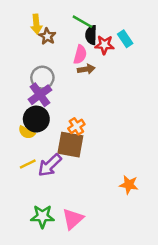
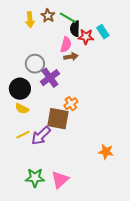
brown star: (47, 36) -> (48, 16), moved
purple cross: (40, 95) -> (50, 78), moved
black circle: (36, 119) -> (20, 89), moved
orange cross: (76, 126) -> (71, 104), moved

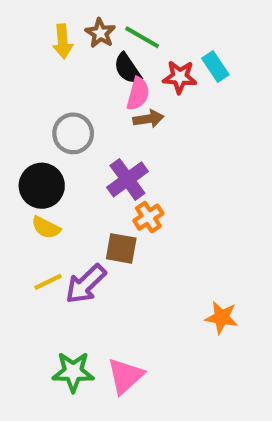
black semicircle: (75, 29) -> (127, 69), moved, turned -35
purple cross: (50, 78) -> (127, 179), moved
brown square: (58, 119) -> (121, 248), size x0.7

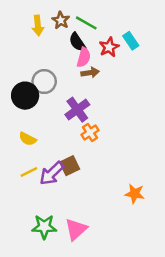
red star: (180, 77) -> (109, 47), turned -30
black circle: (42, 186) -> (25, 96), moved
brown square: (121, 248) -> (70, 166), moved, turned -36

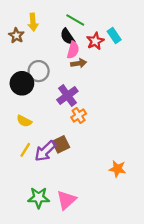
brown star: (61, 20) -> (16, 36), moved
yellow line: (29, 172) -> (25, 150), turned -32

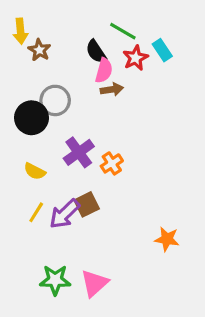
green line: (75, 20) -> (123, 31), moved
yellow arrow: (33, 22) -> (20, 31), moved
brown star: (16, 36) -> (39, 50), moved
purple cross: (67, 95) -> (79, 152), moved

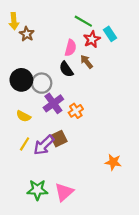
black semicircle: (96, 52) -> (66, 69), moved
brown arrow: (112, 89) -> (87, 62), moved, turned -120
gray circle: (55, 100) -> (42, 83), moved

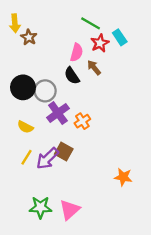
brown square: (59, 139) -> (64, 151), turned -35

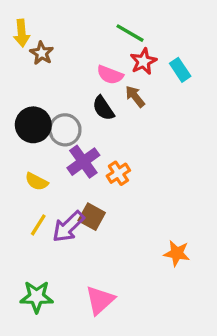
cyan rectangle: (120, 37) -> (180, 70), moved
pink semicircle: (77, 52) -> (110, 75), turned 96
green star: (40, 207) -> (37, 297), moved

